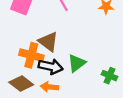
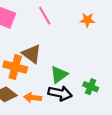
black arrow: (51, 67) -> (60, 93), moved

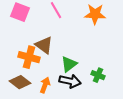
orange star: (87, 20) -> (95, 14), size x1.5
orange arrow: (33, 98) -> (45, 85), turned 105

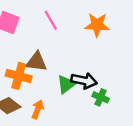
brown triangle: (44, 45) -> (36, 62), turned -30
black arrow: (70, 81) -> (84, 81), moved

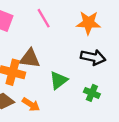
black arrow: (84, 81) -> (93, 57), moved
orange arrow: (38, 109) -> (31, 104), turned 102

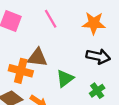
green cross: (92, 93) -> (97, 91), turned 32

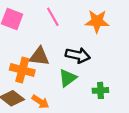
black arrow: (98, 56) -> (78, 55), moved
green cross: (97, 91) -> (100, 90), turned 32

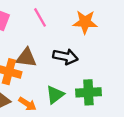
green triangle: (68, 78) -> (55, 95), moved
green cross: (100, 90) -> (88, 92), size x1.5

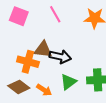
black arrow: (65, 57) -> (60, 57), moved

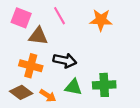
brown triangle: (43, 50) -> (38, 36), moved
green triangle: (68, 82) -> (73, 87), turned 48

